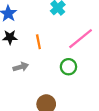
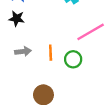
orange line: (38, 42) -> (51, 53), moved

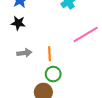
green circle: (73, 59) -> (53, 74), moved

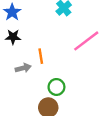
orange line: (49, 54) -> (41, 56), moved

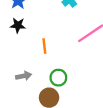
gray arrow: (23, 68) -> (24, 76), moved

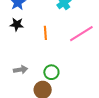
orange line: (44, 46) -> (45, 33), moved

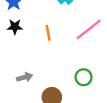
green circle: (51, 72) -> (84, 77), moved

